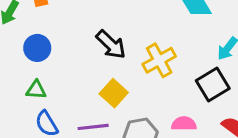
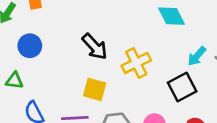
green triangle: (36, 90) -> (14, 81), moved
yellow square: (114, 93) -> (95, 89), turned -30

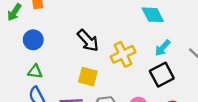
cyan arrow: (197, 56) -> (163, 48), moved
green triangle: (14, 81) -> (35, 72), moved

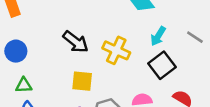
yellow cross: (123, 54) -> (116, 50), turned -30

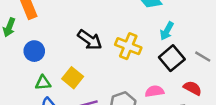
gray line: (195, 37) -> (203, 57), moved
yellow square: (82, 81) -> (73, 78), moved, turned 36

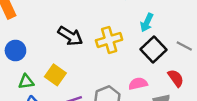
yellow cross: (128, 46) -> (109, 40), turned -35
red semicircle: (192, 88) -> (176, 78), turned 30

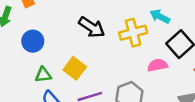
cyan arrow: (147, 23) -> (160, 16), moved, turned 90
pink semicircle: (138, 84) -> (157, 65), moved

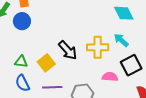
black arrow: (92, 27) -> (68, 50), moved
blue circle: (33, 41) -> (22, 21), moved

